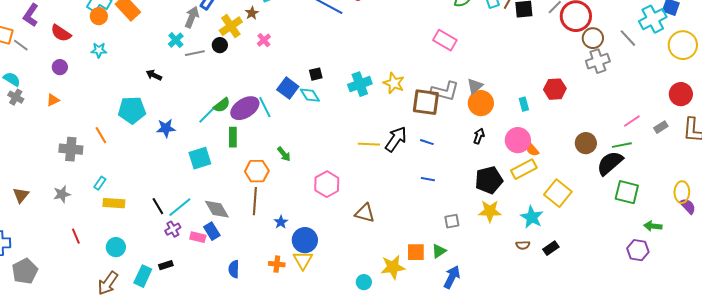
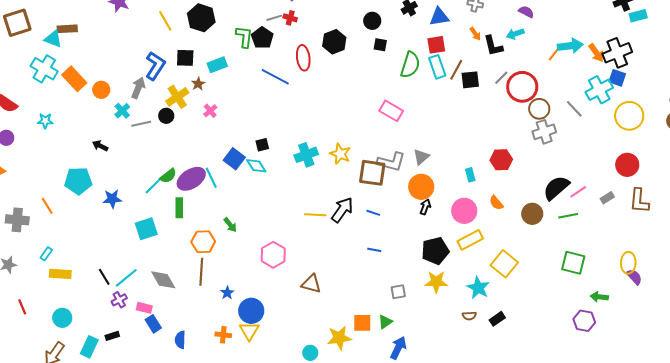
orange circle: (99, 16) -> (101, 90), moved
orange circle: (481, 103) -> (421, 187), moved
orange semicircle: (532, 149) -> (496, 203), moved
black semicircle: (610, 163) -> (556, 188), moved
blue rectangle: (212, 231) -> (153, 324), moved

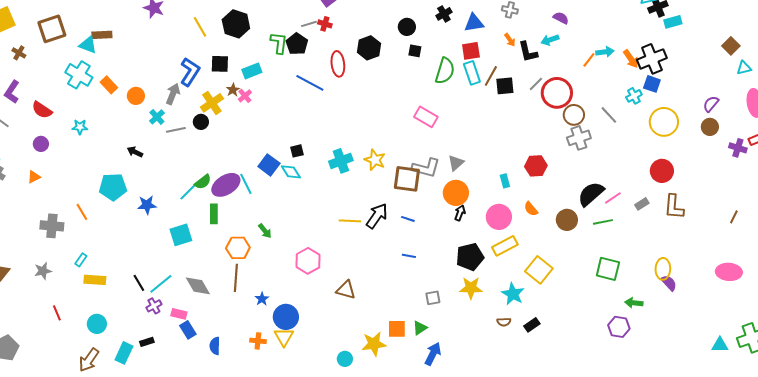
cyan arrow: (570, 46) -> (605, 52), size x0.7
orange rectangle: (74, 79) -> (109, 85), size x0.7
cyan cross: (599, 90) -> (634, 96), size x0.6
pink cross: (210, 111) -> (245, 96), moved

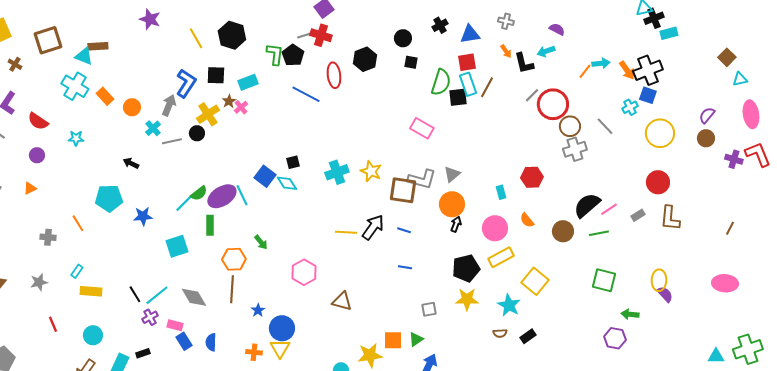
red cross: (325, 24) -> (321, 35), size x1.5
black square: (505, 86) -> (458, 97), moved
gray cross: (52, 226) -> (48, 237), size x0.7
blue semicircle: (215, 346) -> (211, 342), moved

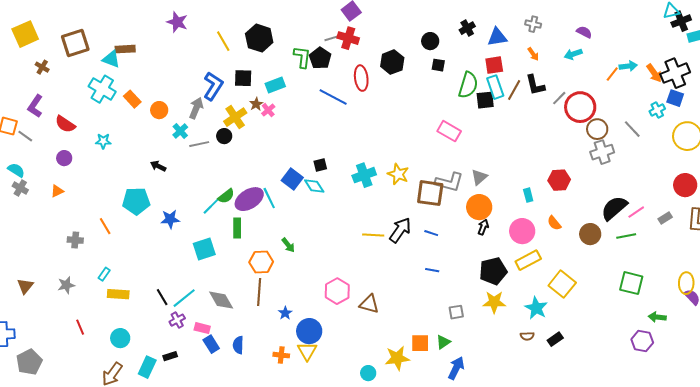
black L-shape: (524, 63) -> (535, 85), moved
pink hexagon: (304, 272) -> (337, 291), moved

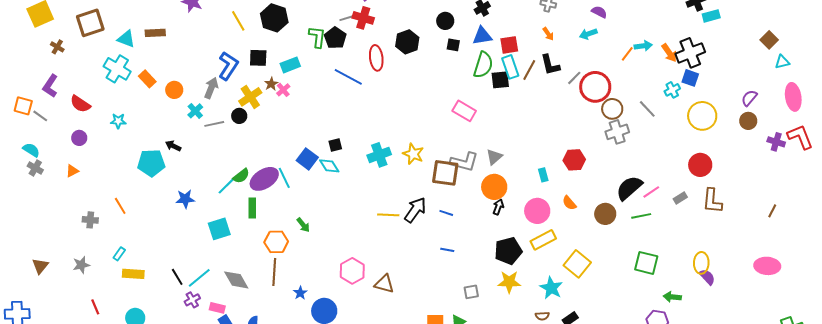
blue triangle: (497, 37) -> (482, 36), moved
brown rectangle: (125, 49) -> (155, 33), moved
cyan pentagon: (136, 201) -> (151, 163), moved

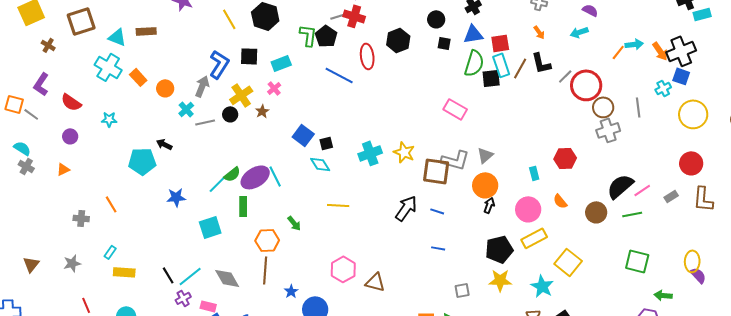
brown star: (271, 84) -> (262, 111), moved
gray line: (647, 109) -> (638, 107), turned 36
blue square: (307, 159) -> (303, 135), moved
yellow line: (388, 215) -> (338, 205), moved

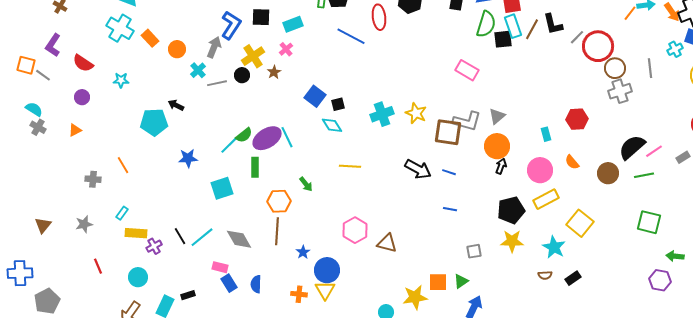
black arrow: (406, 208) -> (418, 169), turned 84
purple cross: (183, 298) -> (154, 246), moved

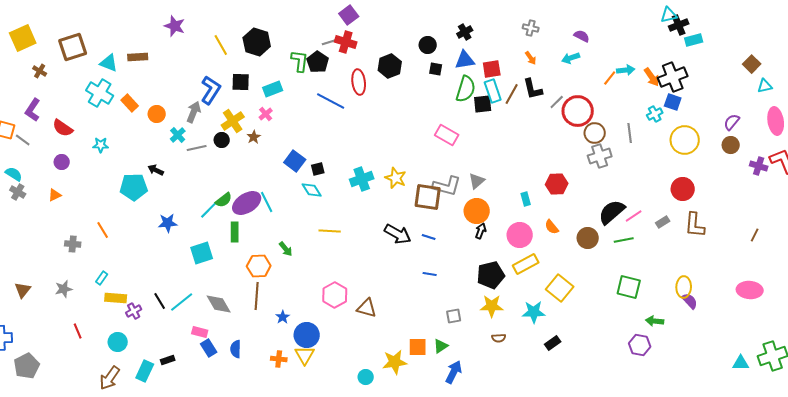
cyan star: (554, 247) -> (534, 312), turned -30
brown semicircle: (545, 275) -> (499, 338), moved

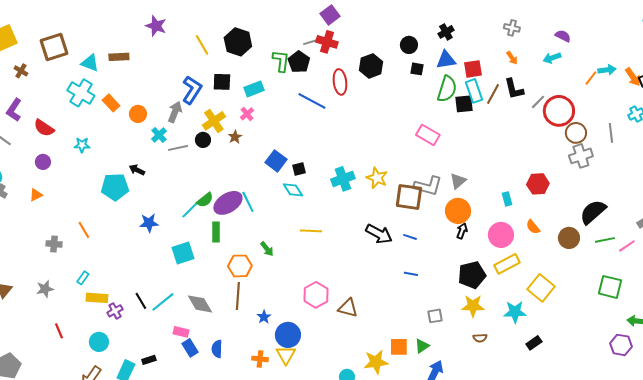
pink line: (634, 216) -> (627, 246), moved

